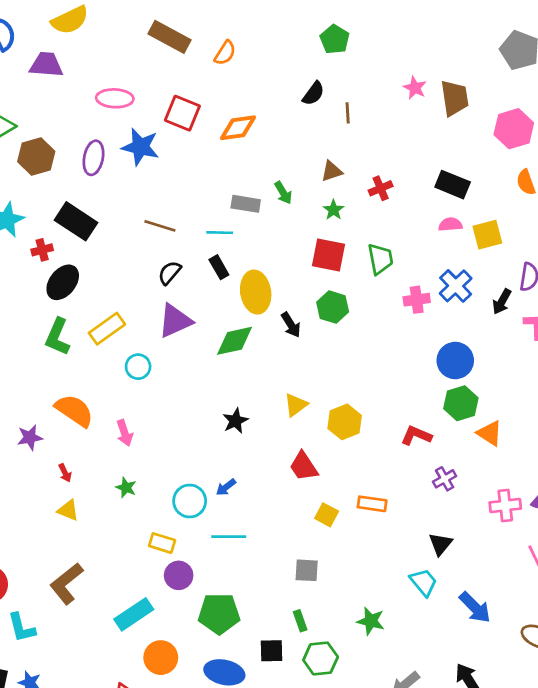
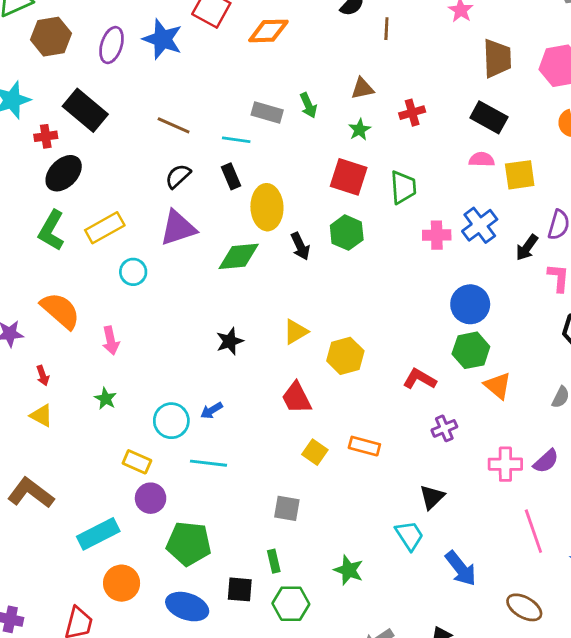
brown trapezoid: (455, 98) -> (497, 58), moved
brown L-shape: (67, 583) -> (31, 493), turned 69

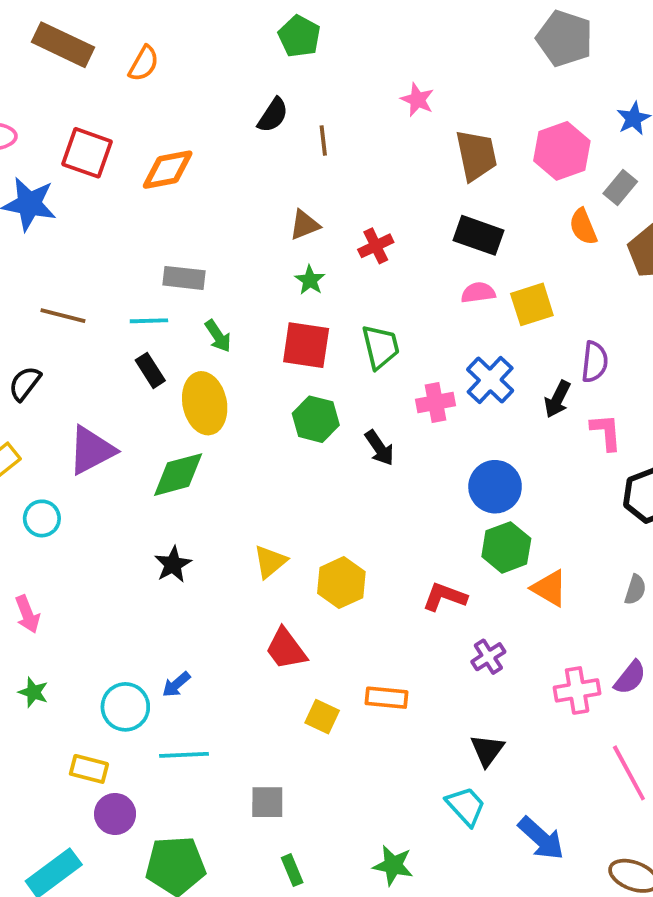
green arrow: (308, 105) -> (218, 336), moved
black semicircle: (178, 176) -> (25, 383), moved
black arrow: (300, 246) -> (380, 448), moved
black star: (230, 341) -> (173, 564), moved
gray square: (287, 508) -> (267, 802), moved

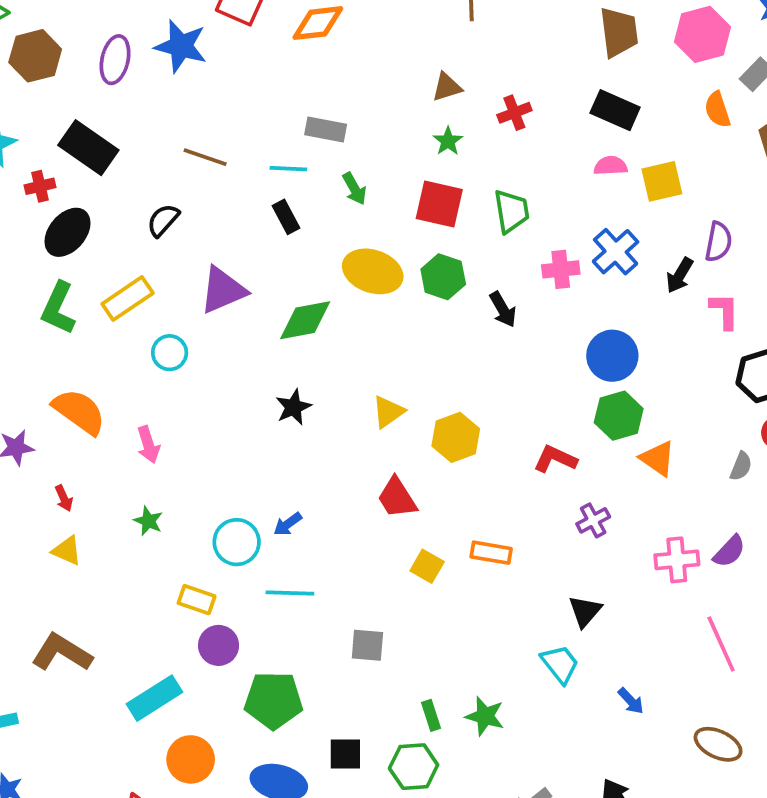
yellow ellipse: (205, 403) -> (373, 271), moved, turned -64
blue arrow: (541, 838) -> (631, 701), size x0.6
green rectangle: (292, 870) -> (431, 715), moved

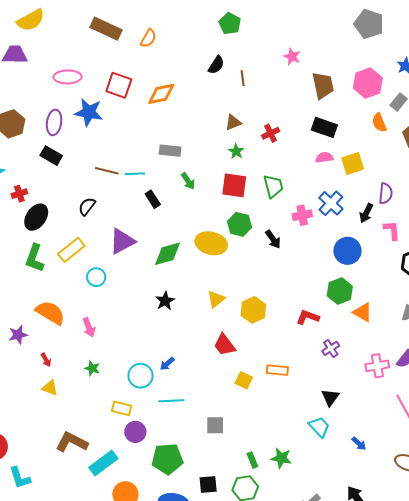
black rectangle: (88, 148) -> (51, 156), moved, size x0.7
cyan line: (288, 169) -> (135, 174), moved
yellow ellipse: (373, 271) -> (211, 243), moved
blue circle: (612, 356) -> (347, 251), moved
brown L-shape: (62, 653) -> (72, 442), moved

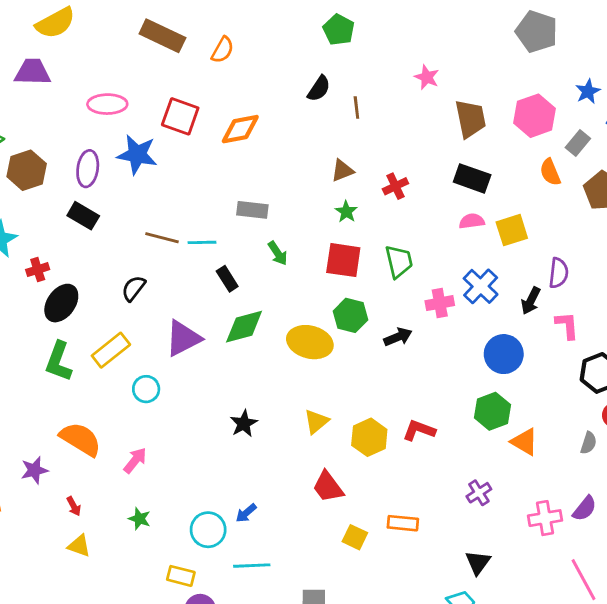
black arrow: (273, 239) -> (398, 337), turned -78
green diamond: (167, 254) -> (244, 327), moved
red L-shape: (308, 317) -> (419, 430), moved
pink arrow: (89, 327) -> (135, 460), turned -120

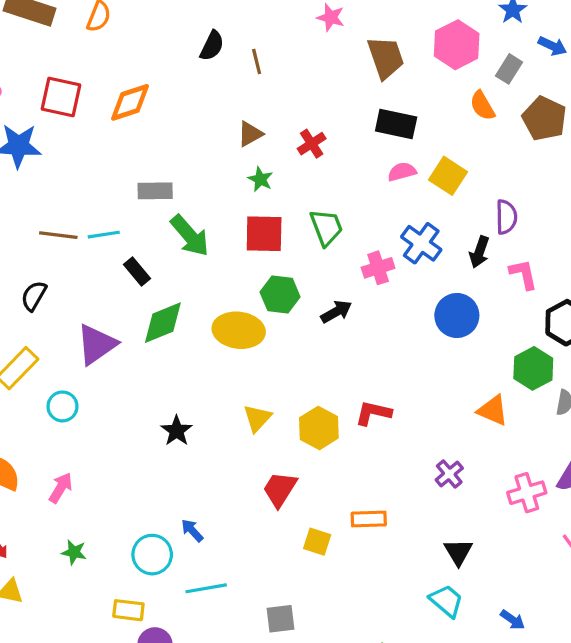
yellow square: (512, 230) -> (448, 176), turned -32
green arrow: (278, 253) -> (190, 236), size x1.6
green hexagon: (492, 411) -> (533, 368), moved
red trapezoid: (328, 487) -> (280, 489), turned 76
blue arrow: (246, 513) -> (192, 530), turned 95

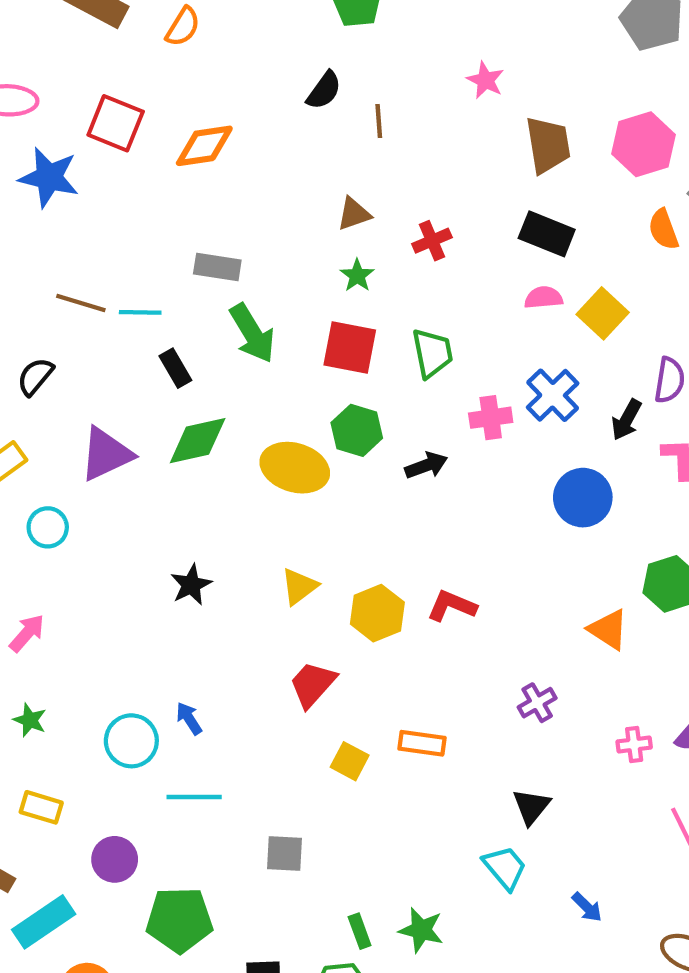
pink cross: (527, 493) -> (634, 744), size x0.7
yellow rectangle: (128, 610) -> (41, 807), moved

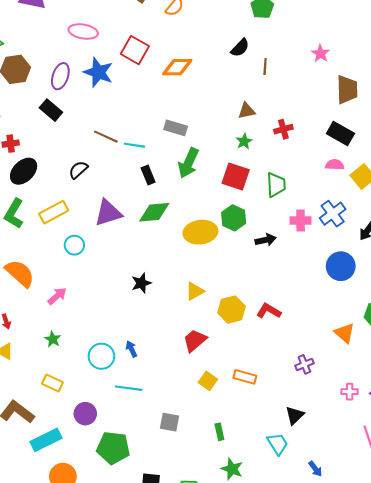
green arrow: (252, 333) -> (188, 163), turned 48
yellow ellipse: (295, 468) -> (200, 232), turned -32
green rectangle: (360, 931) -> (219, 432), moved

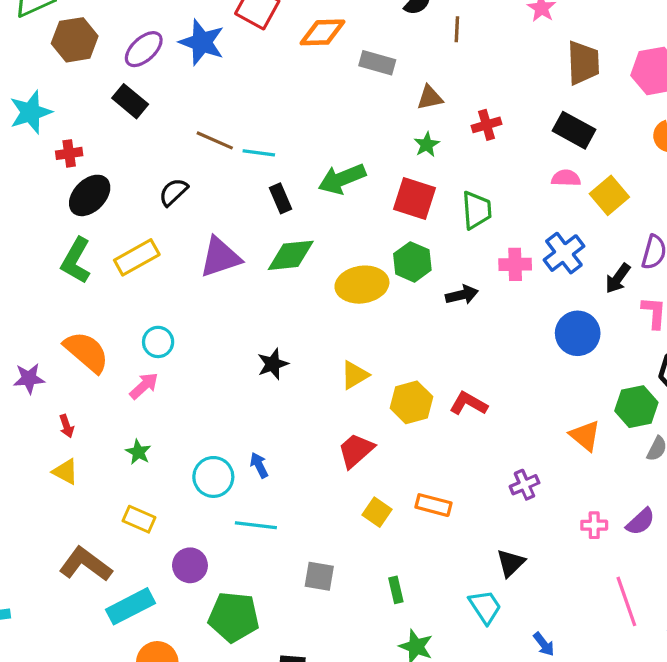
purple ellipse: (60, 76) -> (144, 49), turned 30
gray rectangle: (176, 128) -> (377, 63), moved
green arrow: (188, 163) -> (342, 179), turned 44
cyan circle: (74, 245) -> (158, 342), moved

